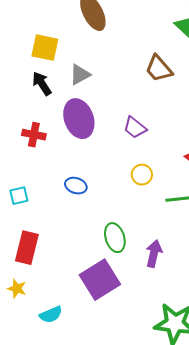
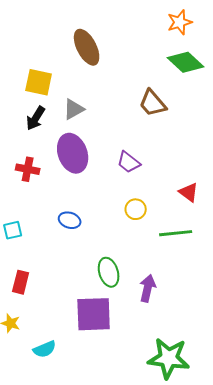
black arrow: (42, 84) -> (36, 118), turned -115
red rectangle: (27, 248) -> (21, 282), size x0.7
purple square: (100, 280) -> (94, 314), turned 30

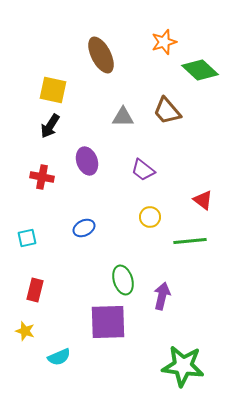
orange star: (180, 22) -> (164, 42), moved
gray triangle: (74, 109) -> (123, 117), moved, turned 30
purple ellipse: (73, 153) -> (87, 161), size x0.7
blue ellipse: (70, 220) -> (84, 228), turned -45

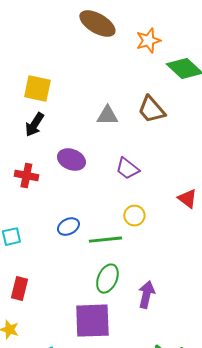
brown ellipse: (101, 55) -> (97, 24), moved, turned -33
purple ellipse: (87, 161) -> (71, 160), turned -48
green line: (190, 241) -> (105, 240), moved
green ellipse: (123, 280) -> (107, 279), turned 40

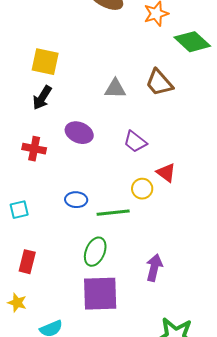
red triangle: (187, 199) -> (166, 173), moved
blue ellipse: (68, 227) -> (76, 200), turned 30
green ellipse: (107, 279) -> (95, 252), moved

